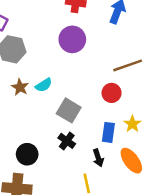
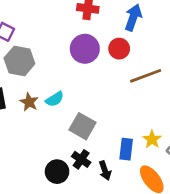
red circle: (112, 93) -> (119, 49), moved
black circle: (27, 154) -> (57, 172), moved
black arrow: (98, 158) -> (105, 171), moved

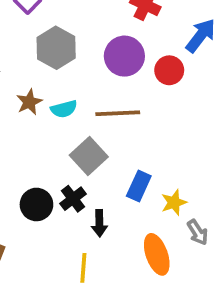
gray hexagon: (19, 61) -> (56, 48), moved
brown line: (146, 76) -> (118, 113), moved
blue rectangle: (126, 149) -> (139, 186), moved

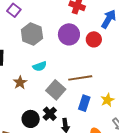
brown star: (29, 102) -> (20, 83), moved
brown line: (118, 113) -> (80, 78), moved
yellow star: (174, 202) -> (107, 100), moved

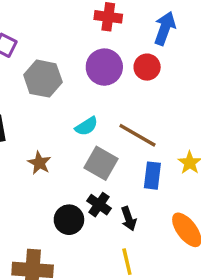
cyan semicircle: (40, 66) -> (86, 126), moved
brown line: (80, 78) -> (137, 135), turned 50

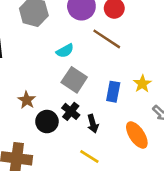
brown line: (137, 135) -> (107, 39), moved
brown star: (39, 163) -> (27, 100), moved
yellow line: (127, 262) -> (89, 157), turned -48

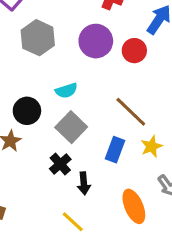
brown line: (107, 39) -> (131, 112), moved
black circle: (47, 122) -> (27, 111), moved

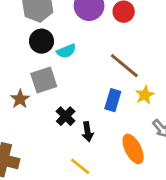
black circle: (27, 111) -> (42, 41), moved
gray square: (71, 127) -> (44, 80), moved, turned 32

